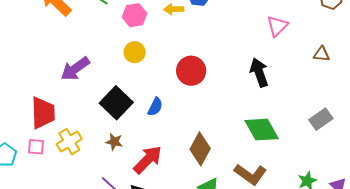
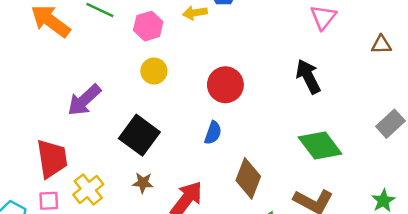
blue semicircle: (155, 107) -> (213, 133), moved

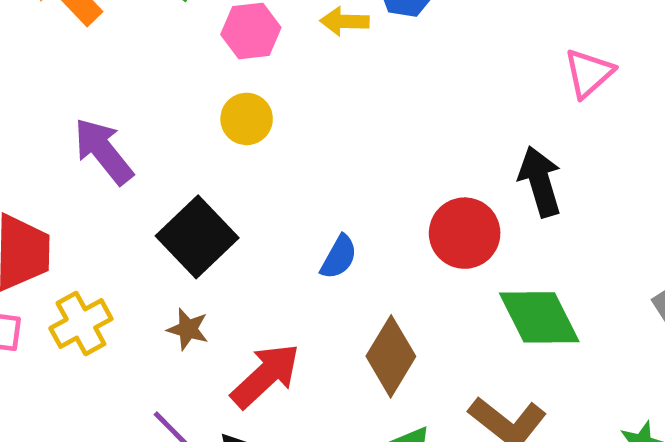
red circle: (225, 85) -> (465, 233), moved
purple arrow: (84, 100) -> (103, 151), turned 84

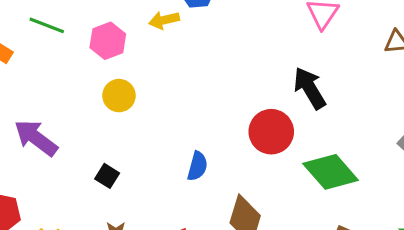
black square: (197, 237) -> (107, 176), size x0.5

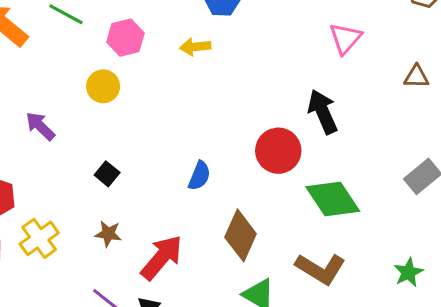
yellow arrow: (164, 20) -> (195, 47), moved
yellow circle: (119, 96) -> (103, 86), moved
purple arrow: (36, 138) -> (40, 126), size x0.7

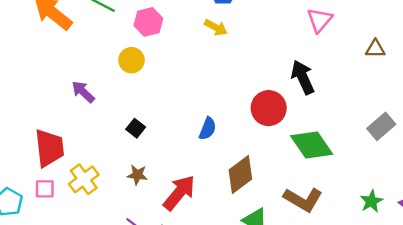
yellow arrow: (195, 47) -> (216, 27), moved, turned -145
brown diamond: (241, 235) -> (240, 175), turned 30

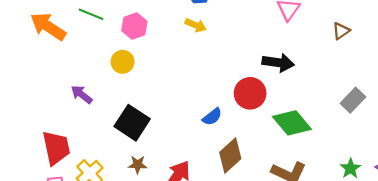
brown triangle: (375, 49) -> (341, 31), turned -30
black arrow: (303, 77) -> (278, 63), turned 128
black square: (136, 128) -> (132, 123), size x2.0
blue semicircle: (208, 129) -> (212, 117), moved, turned 36

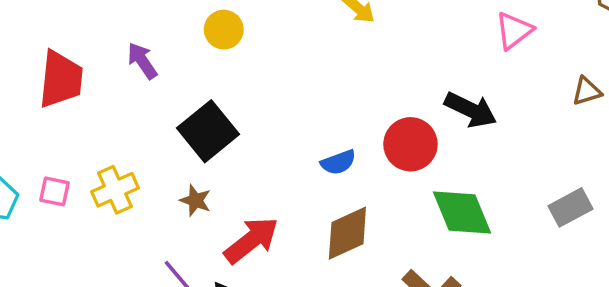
red trapezoid: (56, 148) -> (61, 79), moved

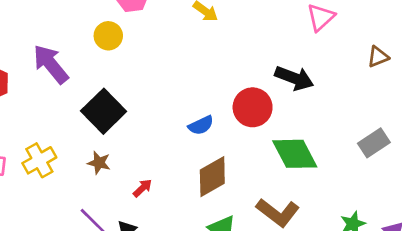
purple arrow: (142, 61) -> (51, 64), size x1.5
red arrow: (251, 240) -> (143, 188), size x0.5

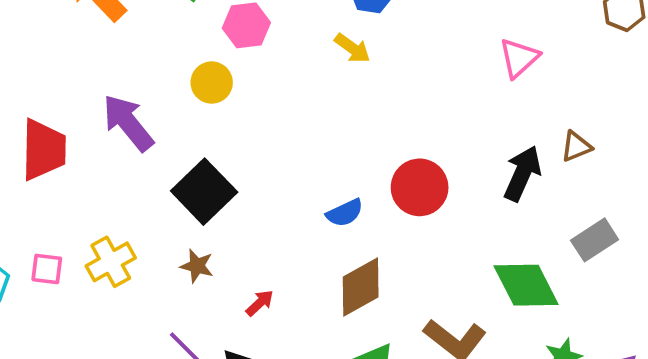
brown triangle: (378, 57) -> (576, 146), moved
black arrow: (294, 78) -> (522, 173), moved, turned -87
green diamond: (295, 154) -> (526, 285), moved

